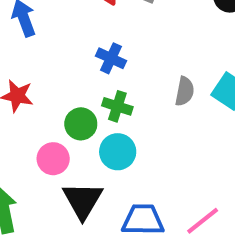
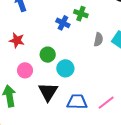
green cross: (117, 106) -> (81, 14), moved
pink circle: (53, 159) -> (25, 70), moved

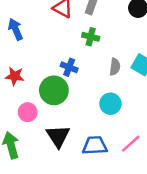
blue cross: (63, 23) -> (69, 67), moved
green circle: (48, 55) -> (54, 90), size x1.5
cyan circle: (65, 68) -> (110, 104), moved

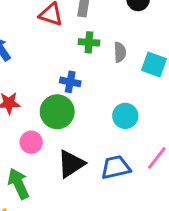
gray semicircle: (115, 67) -> (120, 52), moved
black triangle: (58, 136) -> (71, 164), turned 40

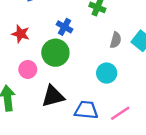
gray semicircle: (120, 52) -> (116, 40), moved
blue cross: (70, 82) -> (64, 27), moved

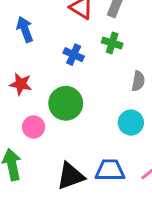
blue cross: (64, 27) -> (74, 55), moved
black triangle: (53, 96) -> (71, 176), moved

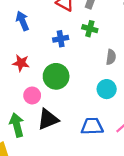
blue cross: (74, 55) -> (61, 39), turned -32
black triangle: (71, 176) -> (48, 119), moved

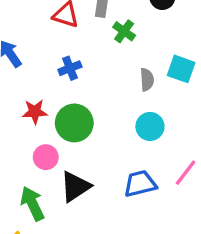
green cross: (90, 29) -> (124, 31), moved, turned 32
red star: (21, 63) -> (35, 112), moved

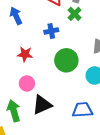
green cross: (124, 31) -> (75, 14), moved
green circle: (74, 123) -> (66, 60), moved

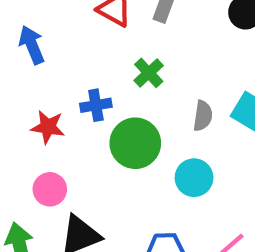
green cross: (75, 14) -> (149, 73), moved
blue cross: (51, 31) -> (96, 105), moved

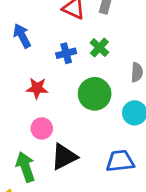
blue cross: (96, 105) -> (66, 53), moved

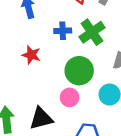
green cross: (99, 48) -> (92, 32), size x1.5
pink circle: (42, 128) -> (70, 97), moved

